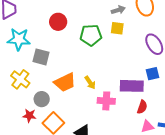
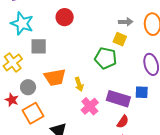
green pentagon: (91, 35) -> (106, 58), moved
gray square: (41, 57) -> (39, 46), turned -30
pink cross: (106, 101) -> (90, 106), turned 30

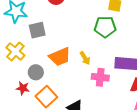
pink cross: (90, 106) -> (100, 77), turned -30

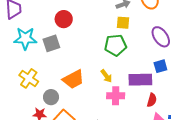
gray square: (37, 30) -> (51, 43), moved
yellow arrow: (85, 58) -> (106, 76), moved

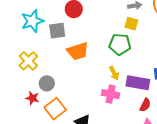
cyan star: (25, 38) -> (32, 21), turned -30
yellow arrow: (106, 76) -> (114, 73), moved
orange trapezoid: (73, 79) -> (78, 51), moved

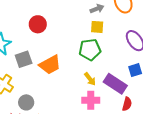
gray square: (57, 31) -> (24, 59), moved
purple rectangle: (138, 83) -> (115, 84), turned 35

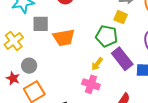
yellow arrow: (90, 79) -> (97, 64), turned 56
purple rectangle: (115, 84) -> (122, 59), moved

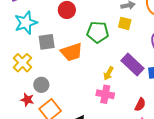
green pentagon: (107, 36) -> (98, 32), moved

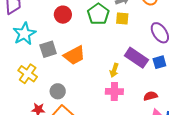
green pentagon: (98, 32) -> (98, 14), moved, turned -30
gray circle: (41, 85) -> (58, 91), moved
red semicircle: (140, 105) -> (151, 96), turned -120

